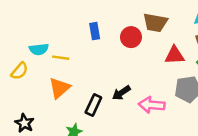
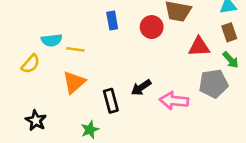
black rectangle: (93, 105) -> (111, 101), turned -40

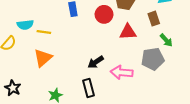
brown rectangle: (229, 32) -> (154, 19), moved
red triangle: (199, 47) -> (128, 32), moved
black rectangle: (111, 101) -> (88, 88), moved

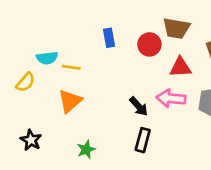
black arrow: (96, 62) -> (139, 106), turned -98
pink arrow: (122, 72) -> (171, 98), moved
black rectangle: (88, 88) -> (143, 140), moved, turned 30

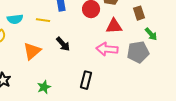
yellow line: (71, 67) -> (43, 20), moved
black arrow: (139, 106) -> (63, 44), moved

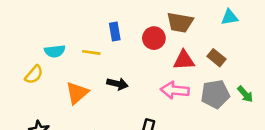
brown rectangle: (139, 13) -> (217, 58), moved, turned -32
green arrow: (151, 34) -> (245, 94), moved
black arrow: (63, 44) -> (117, 84), turned -35

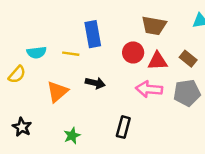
blue rectangle: (115, 32) -> (93, 34), size x1.5
red circle: (154, 38) -> (133, 52), moved

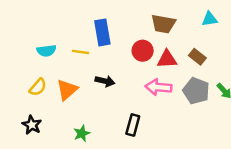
yellow semicircle: (17, 74) -> (38, 87), moved
gray pentagon: (187, 93) -> (196, 91), turned 30

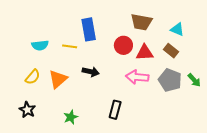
cyan triangle: (210, 19) -> (177, 29), moved, turned 32

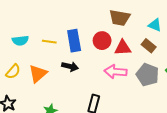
blue rectangle: (89, 29) -> (74, 41), moved

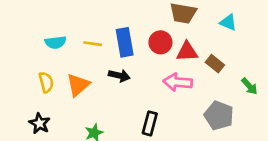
brown rectangle: (149, 46) -> (215, 64), moved
yellow semicircle: (13, 72) -> (46, 82), turned -56
gray pentagon: (148, 75) -> (219, 115), moved

